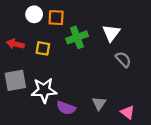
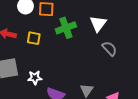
white star: (44, 90) -> (35, 78), size x0.6

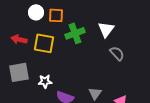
yellow square: (34, 38) -> (44, 43), size x1.5

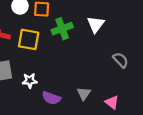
gray semicircle: (117, 53) -> (121, 60), moved

